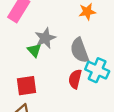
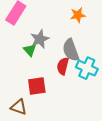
red semicircle: (75, 79) -> (63, 66), moved
red square: (26, 86) -> (37, 86), moved

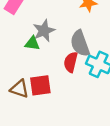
green triangle: (30, 50) -> (32, 43), turned -40
brown triangle: (19, 107) -> (19, 89), moved

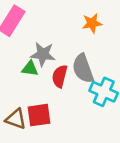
gray star: (44, 31) -> (43, 54), turned 30
red semicircle: (71, 62) -> (60, 76), moved

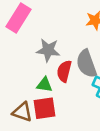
green triangle: (30, 69) -> (44, 85), moved

